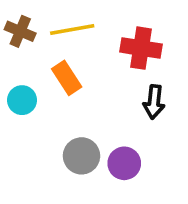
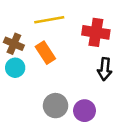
brown cross: (20, 31) -> (14, 44), moved

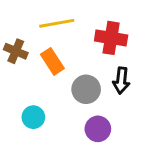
cyan circle: (15, 68) -> (33, 117), moved
gray circle: (56, 106) -> (86, 89), moved

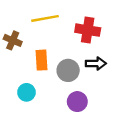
orange rectangle: (52, 61) -> (41, 60), moved, turned 30
black arrow: (121, 80) -> (96, 63), turned -96

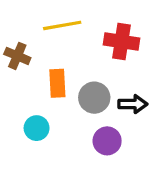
black arrow: (96, 63) -> (133, 104), moved

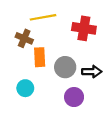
brown cross: (17, 56) -> (24, 38), moved

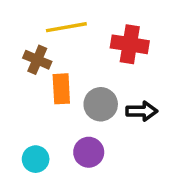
cyan circle: (25, 88) -> (36, 159), moved
purple circle: (74, 97) -> (89, 152), moved

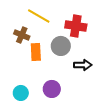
yellow line: (66, 27) -> (39, 16), turned 40
gray circle: (101, 104) -> (61, 46), moved

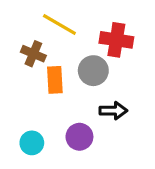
black arrow: (83, 65) -> (113, 111), moved

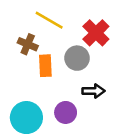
red cross: (116, 40) -> (96, 33), turned 36
cyan circle: (32, 143) -> (26, 118), size x1.6

